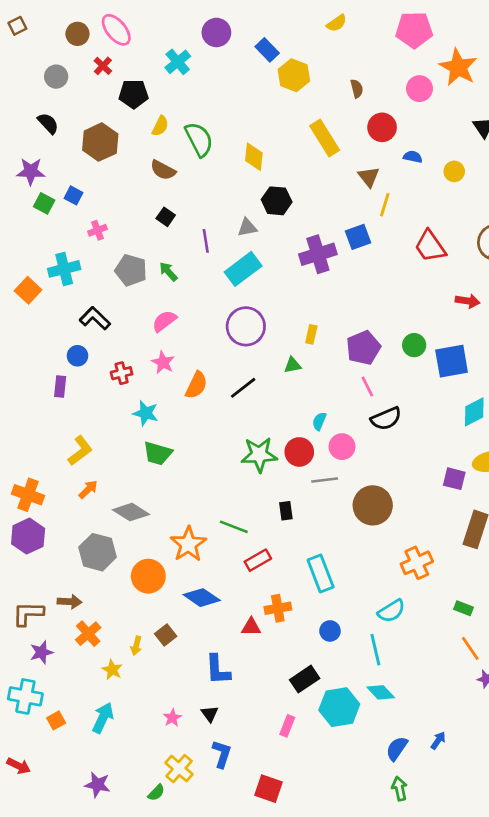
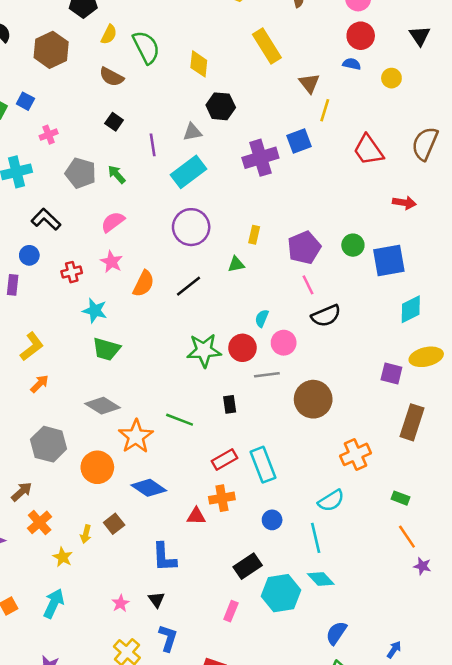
red circle: (382, 127) -> (361, 36), moved
gray diamond: (131, 512) -> (102, 406), moved
red rectangle: (258, 560) -> (225, 460), moved
brown arrow: (69, 602) -> (22, 492), turned -45
blue arrow: (438, 741) -> (394, 650), moved

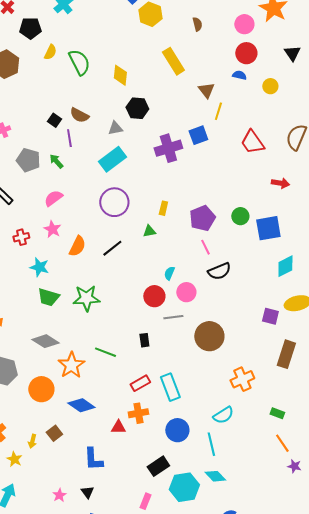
brown semicircle: (111, 77) -> (79, 115), moved
purple line: (153, 145) -> (69, 138), moved
green star: (204, 350) -> (86, 298), moved
blue circle: (272, 520) -> (177, 430), size x1.5

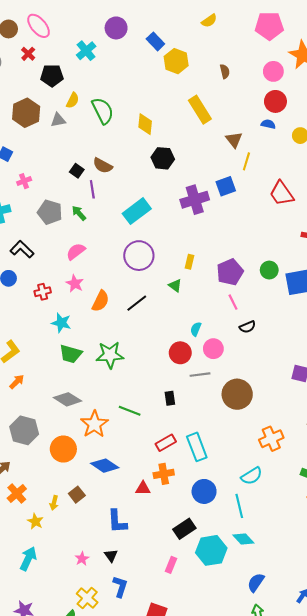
gray triangle: (115, 128) -> (58, 120), moved
green triangle: (149, 231) -> (175, 286), turned 48
black semicircle: (219, 271) -> (248, 327), size x0.7

